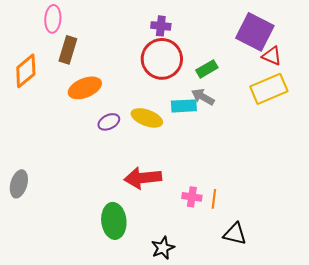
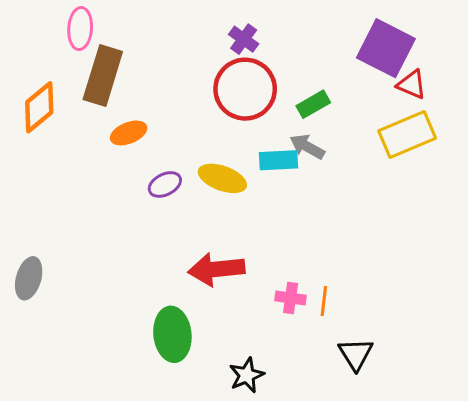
purple cross: (161, 26) -> (244, 39), turned 30
brown rectangle: (68, 50) -> (103, 75), size x1.4
orange ellipse: (85, 88) -> (129, 133), size x0.7
black triangle: (235, 234) -> (356, 354), turned 45

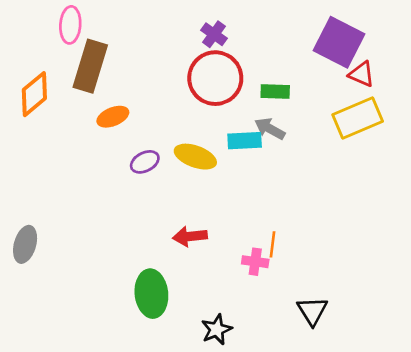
green rectangle: (313, 104) -> (275, 91), turned 32
red arrow: (216, 269) -> (190, 236), size x0.7
orange line: (324, 301) -> (272, 244), moved

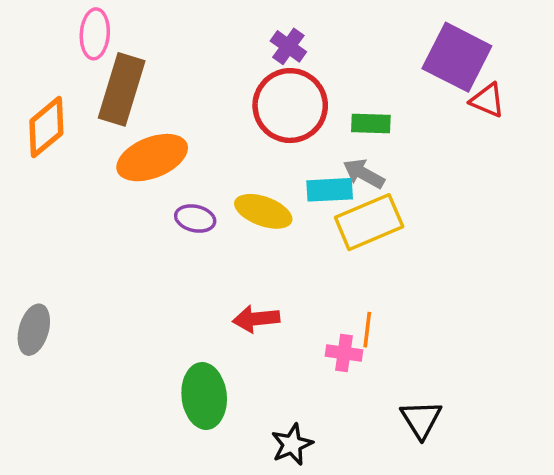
orange ellipse: (113, 117) -> (152, 158), size x1.6
yellow rectangle: (358, 118) -> (369, 222), moved
purple ellipse: (145, 162) -> (195, 218), turned 40

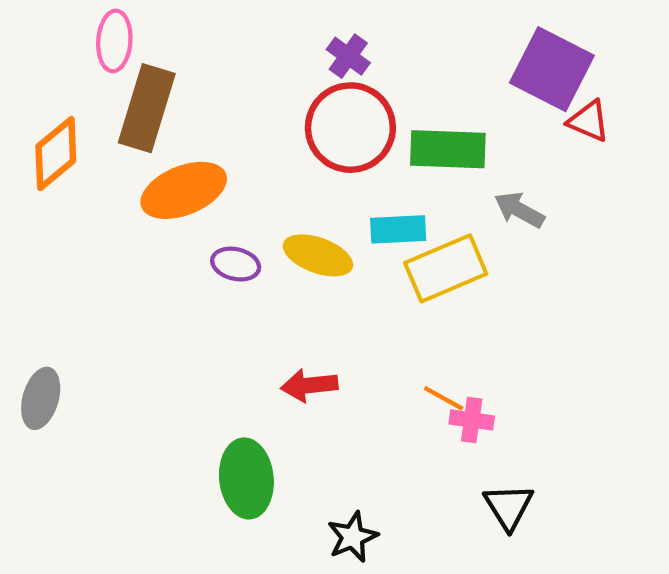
green rectangle: (371, 123) -> (448, 149), size x1.6
gray arrow: (364, 174) -> (519, 210), moved
orange line: (367, 330) -> (444, 398), turned -68
pink cross: (344, 353) -> (472, 420), moved

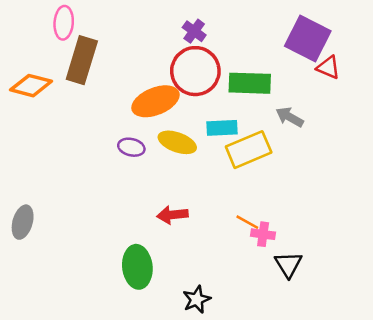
orange diamond: (56, 154) -> (31, 86), turned 54
orange ellipse: (184, 190) -> (156, 101), moved
black triangle: (509, 507) -> (288, 264), moved

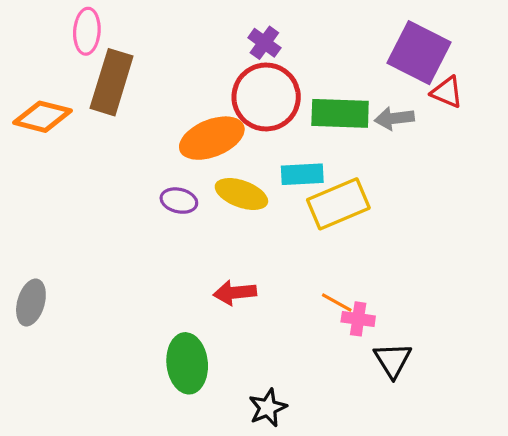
gray arrow: (290, 117) -> (394, 118), moved, turned -36

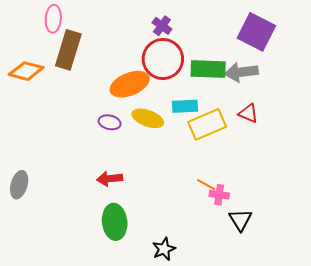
red triangle: (447, 92) -> (248, 113), moved
gray arrow: (394, 118) -> (241, 72), size x1.4
red arrow: (235, 293) -> (110, 179), moved

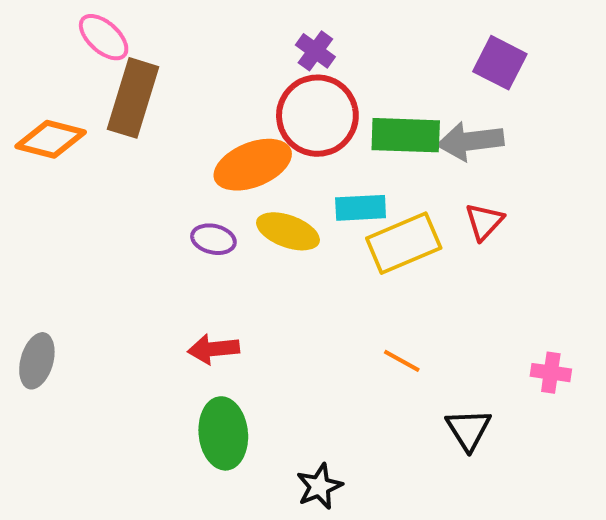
pink ellipse: (53, 19) -> (104, 37), turned -52
purple square: (256, 32) -> (500, 63), size x0.7
red triangle: (248, 113) -> (484, 222), turned 50
pink cross: (219, 195) -> (551, 373), moved

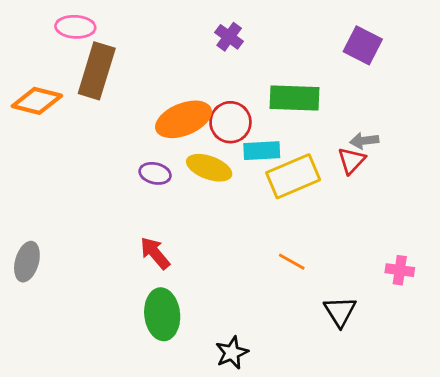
pink ellipse: (104, 37) -> (75, 27), turned -39
red circle: (317, 116) -> (230, 122), moved, size x0.7
gray arrow: (470, 141) -> (364, 141), moved, size x0.6
red arrow: (213, 349) -> (155, 253), turned 56

